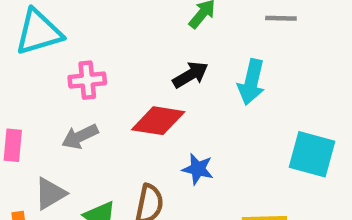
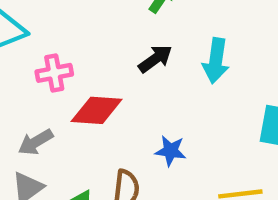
red diamond: (158, 121) -> (97, 110), moved
gray arrow: (80, 136) -> (36, 142), moved

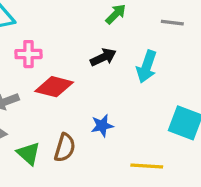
blue star: (171, 151) -> (102, 126), turned -30

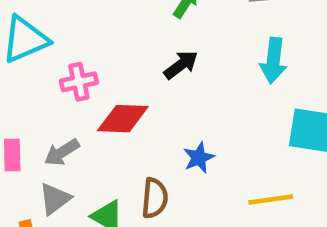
cyan arrow: (147, 67) -> (273, 61), moved

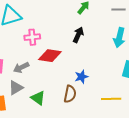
black arrow: (181, 65) -> (78, 35), turned -35
brown semicircle: (155, 198) -> (70, 94), moved

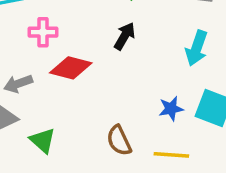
blue star: (81, 77) -> (171, 109), moved
brown semicircle: (70, 94) -> (119, 141), moved, turned 138

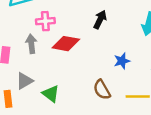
gray arrow: (18, 84) -> (31, 44), moved, turned 108
blue star: (171, 109) -> (122, 61), moved

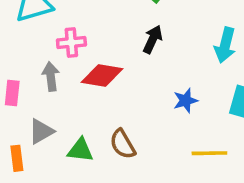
brown semicircle: (102, 90) -> (123, 144), moved
green triangle: (51, 94) -> (80, 150), turned -30

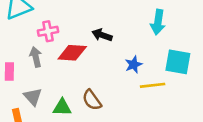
black arrow: (153, 39) -> (102, 35), moved, turned -90
gray triangle: (41, 131) -> (33, 97), turned -36
yellow line: (209, 153) -> (153, 85), moved

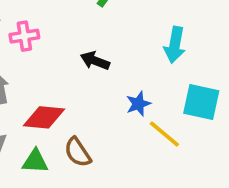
pink cross: (48, 31) -> (24, 36), moved
red diamond: (72, 53) -> (44, 117), moved
yellow line: (153, 85) -> (164, 134), turned 45

